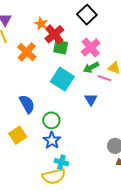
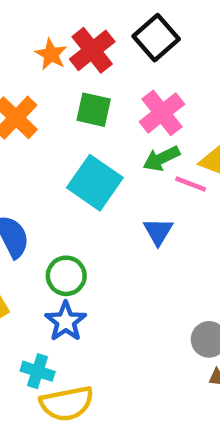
red cross: (54, 34) -> (92, 50), moved
cyan cross: (61, 162) -> (38, 371), moved

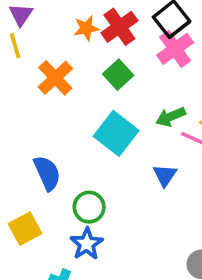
orange star: (51, 54) -> (86, 28), turned 30
green square: (94, 110) -> (118, 75), turned 32
pink cross: (162, 113) -> (175, 49), moved

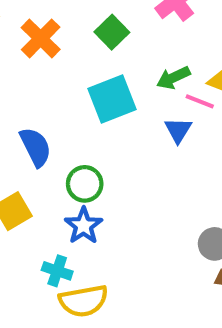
cyan square: (116, 133) -> (112, 99), turned 33
blue triangle: (165, 175) -> (178, 130), moved

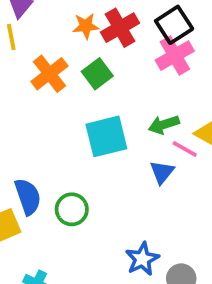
green square: (112, 32) -> (97, 74), moved
blue semicircle: (36, 147) -> (28, 197), moved
blue star: (83, 226) -> (142, 259), moved

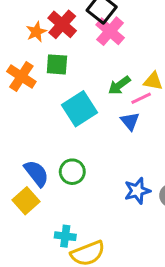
green square: (97, 74) -> (57, 64), turned -30
pink line: (185, 149) -> (141, 98), turned -36
blue star: (142, 259) -> (137, 191), turned 30

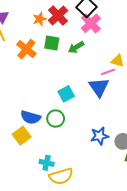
green arrow: (119, 85) -> (76, 47), moved
cyan square: (80, 109) -> (66, 94), moved, size x0.7
blue triangle: (130, 121) -> (99, 87), size x1.5
blue semicircle: (36, 173) -> (31, 117), turned 138

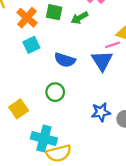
cyan square: (66, 94) -> (31, 45), moved
blue semicircle: (31, 117) -> (65, 60), moved
cyan cross: (47, 163) -> (44, 139), size x1.6

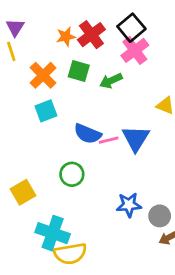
pink line: (112, 45) -> (109, 140), moved

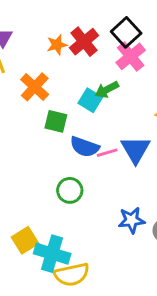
green square: (79, 71) -> (56, 121), moved
cyan square: (46, 111) -> (90, 100), moved, turned -35
yellow square: (23, 192) -> (25, 240), moved

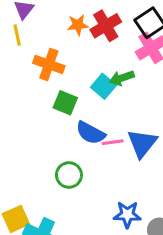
orange cross: (35, 87) -> (49, 64), turned -32

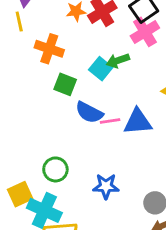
blue triangle: (142, 143) -> (138, 122), turned 48
green circle: (69, 175) -> (55, 169), moved
blue star: (127, 214) -> (106, 186), moved

